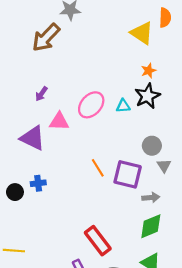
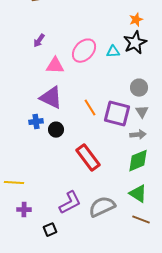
purple triangle: (33, 138) -> (51, 98), moved
gray triangle: (164, 166) -> (142, 112), moved
black circle: (15, 192) -> (56, 130), moved
red rectangle: (98, 241) -> (88, 158), moved

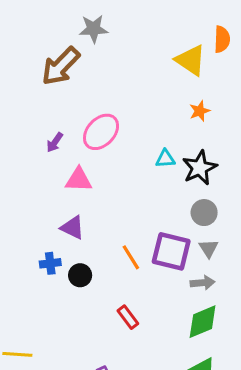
black star: (135, 43) -> (200, 168), moved
pink ellipse: (84, 51) -> (101, 132), moved
purple triangle: (51, 98) -> (73, 227), size x0.7
orange line: (90, 108) -> (131, 257), moved
red rectangle: (88, 158) -> (128, 317), size x0.6

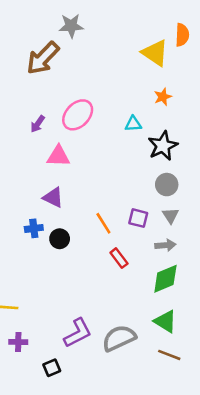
cyan triangle: (165, 159) -> (133, 124), moved
purple square: (171, 251) -> (138, 218), size x0.6
red rectangle: (128, 317) -> (119, 258), moved

